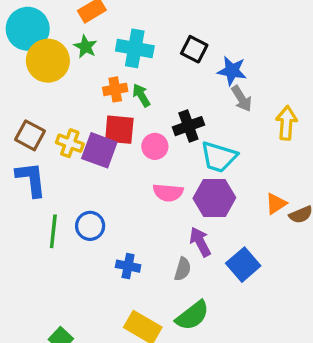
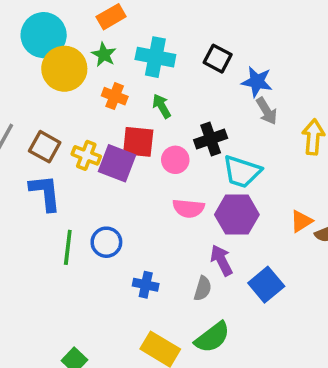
orange cross: (115, 89) -> (115, 96), moved, turned 30

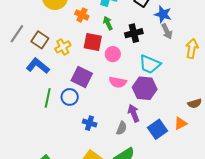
black cross: (211, 139) -> (134, 33), moved
yellow cross: (86, 155) -> (63, 47), turned 35
purple square: (117, 163) -> (82, 77), moved
blue L-shape: (45, 193) -> (38, 66), turned -50
orange triangle: (301, 221) -> (181, 123), moved

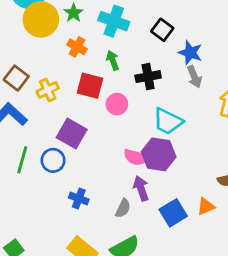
pink semicircle: (118, 82) -> (136, 157), moved

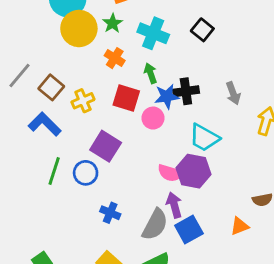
black square: (162, 30) -> (202, 30), moved
blue star: (190, 53) -> (167, 96), moved, turned -30
gray semicircle: (123, 208) -> (155, 225), size x1.6
blue square: (173, 213) -> (189, 229), moved

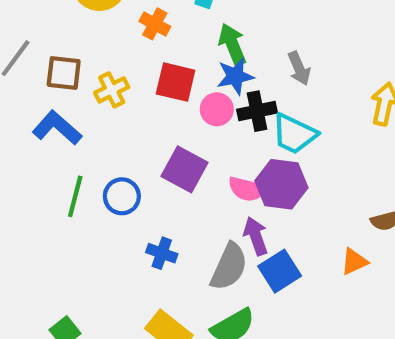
green arrow: (150, 73) -> (232, 44), moved, size x1.4
brown square: (51, 87) -> (64, 73), turned -30
black cross: (186, 91) -> (257, 111), moved
gray arrow: (233, 93) -> (299, 68), moved
purple square: (106, 146) -> (184, 169), moved

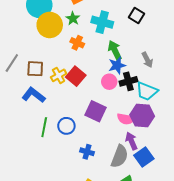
red square: (176, 82) -> (76, 76), moved, turned 30

